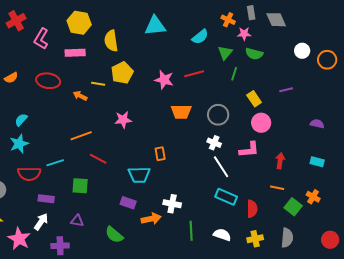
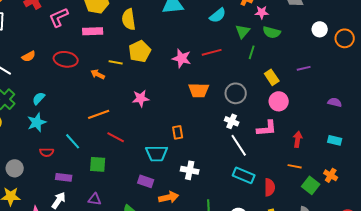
pink L-shape: (41, 39) -> (59, 17), turned 35
cyan line: (55, 163) -> (73, 141), turned 66
red semicircle: (29, 174) -> (47, 152), size x0.6
white cross: (172, 204) -> (190, 170), moved

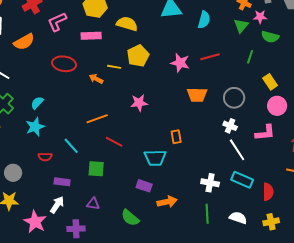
cyan semicircle: (218, 15) -> (204, 20), moved, turned -36
yellow semicircle: (129, 19) -> (127, 24), turned 115
green triangle: (243, 31) -> (241, 26), moved
orange semicircle: (29, 56) -> (24, 42), moved, size x1.5
white cross: (190, 170) -> (210, 183), moved

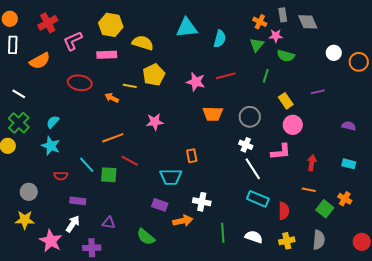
cyan star: (35, 127) -> (51, 146), turned -30
green square: (96, 169) -> (109, 175), moved
white cross: (210, 183) -> (202, 202), moved

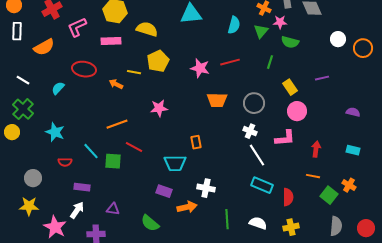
cyan semicircle: (220, 39) -> (234, 25), moved
cyan semicircle: (53, 122) -> (58, 88), moved
gray semicircle: (319, 240) -> (336, 226), moved

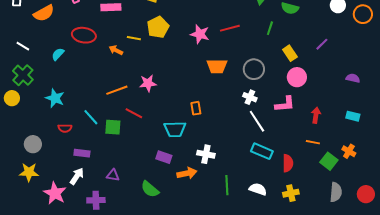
purple line: (322, 78) -> (322, 44), turned -32
pink star: (159, 108) -> (148, 83), moved

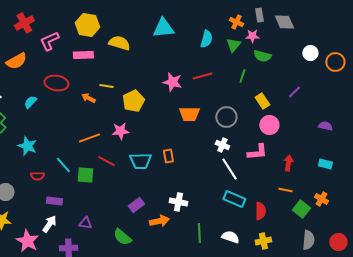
yellow pentagon: (158, 27) -> (133, 101), moved
cyan trapezoid: (175, 129) -> (140, 161), moved
purple rectangle: (164, 157) -> (136, 205), turned -56

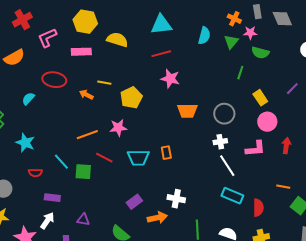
red line: (202, 76) -> (161, 54), moved
white cross: (222, 145) -> (220, 142), turned -32
red arrow: (288, 163) -> (286, 146), moved

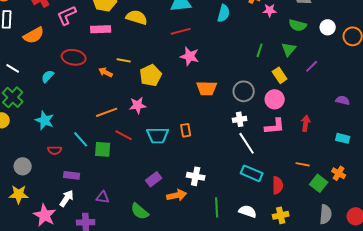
green triangle: (231, 42) -> (289, 49), moved
green semicircle: (260, 53) -> (298, 25), moved
pink circle: (267, 122) -> (275, 99), moved

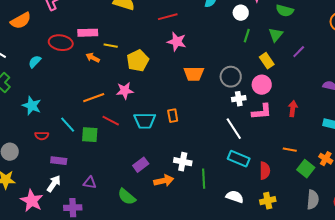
white circle: (328, 27) -> (241, 13), moved
pink rectangle: (101, 29) -> (88, 33), moved
white cross: (240, 119) -> (239, 99), moved
green line: (217, 207) -> (204, 179), moved

